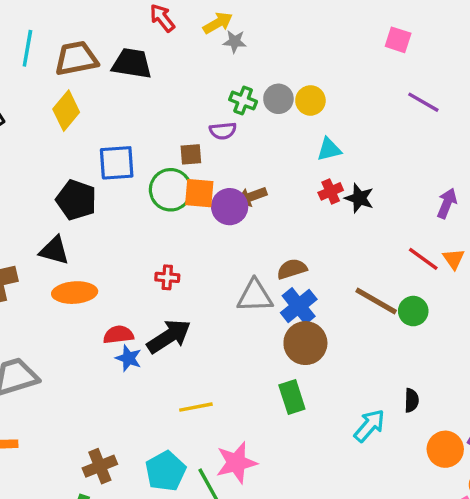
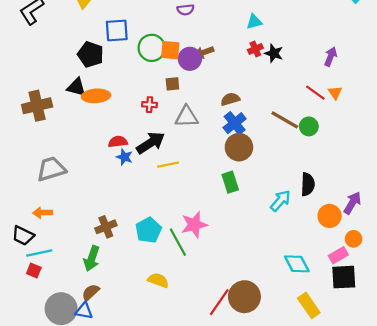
brown square: (191, 154) -> (172, 84), moved
orange ellipse: (75, 293) -> (96, 96), moved
gray triangle: (255, 296) -> (187, 117), moved
black semicircle: (412, 400) -> (308, 184), size x1.5
yellow line: (196, 407) -> (168, 165), moved

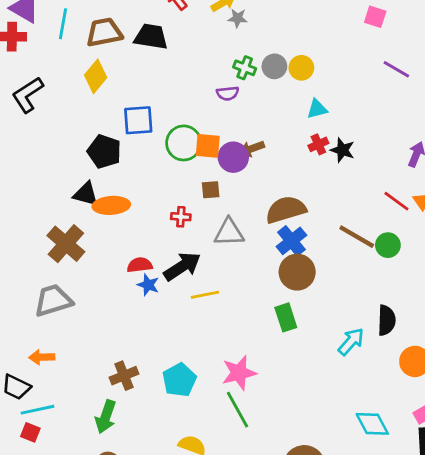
brown semicircle: (230, 99) -> (286, 210), size x1.6
brown cross: (37, 106) -> (66, 244), moved, turned -36
green line: (178, 242) -> (238, 410), moved

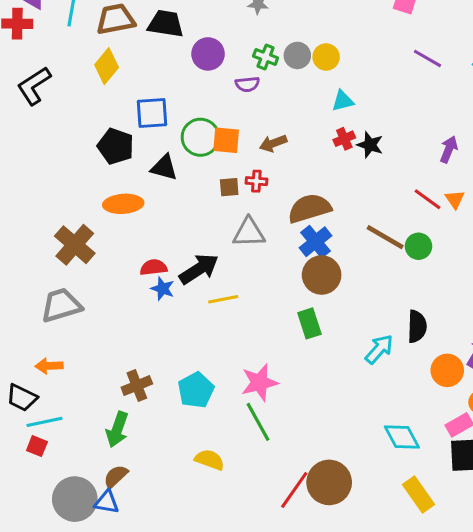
purple circle: (233, 157) -> (208, 54), moved
black triangle: (86, 194) -> (164, 167), moved
red cross: (181, 217) -> (256, 181), moved

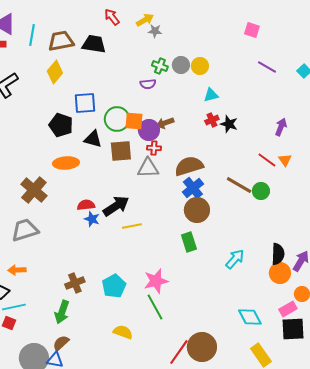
purple circle: (208, 54) -> (149, 130), moved
brown square: (229, 187) -> (121, 151), moved, size x1.6
gray triangle: (249, 233) -> (148, 168), moved
black semicircle: (417, 326) -> (278, 254), moved

